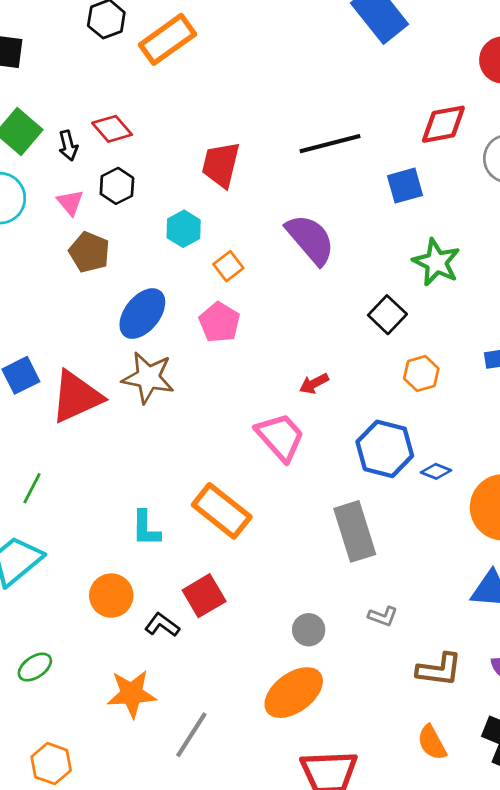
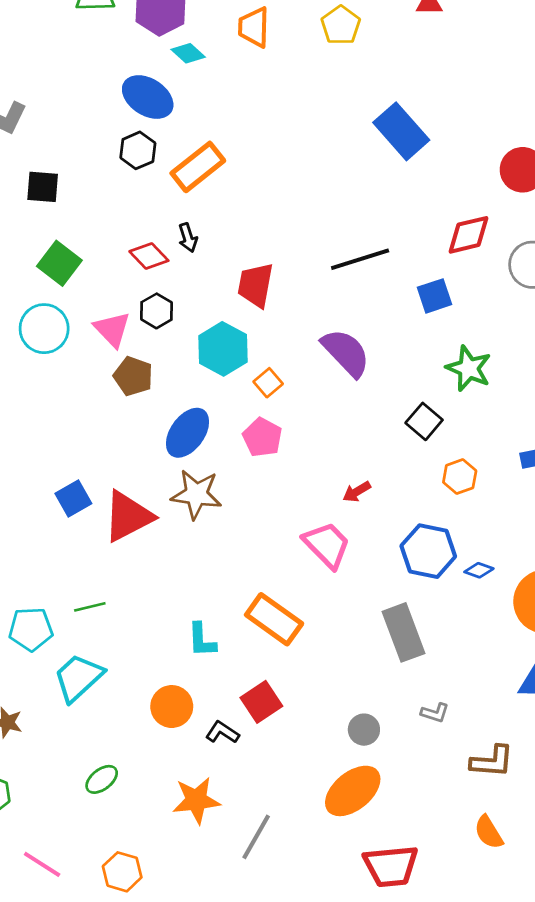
black arrow: (68, 146) -> (188, 238), moved
pink triangle: (70, 202) -> (112, 329), size x1.4
cyan hexagon: (184, 229) -> (223, 349), size x1.5
green line: (32, 488) -> (90, 607), turned 52

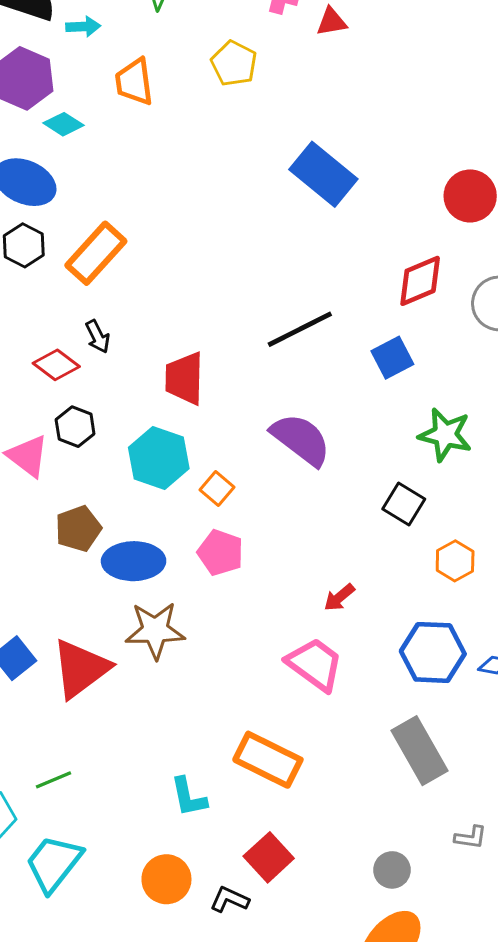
brown pentagon: (133, 376) -> (78, 529), moved, turned -30
blue ellipse: (188, 433) -> (134, 561), turned 63

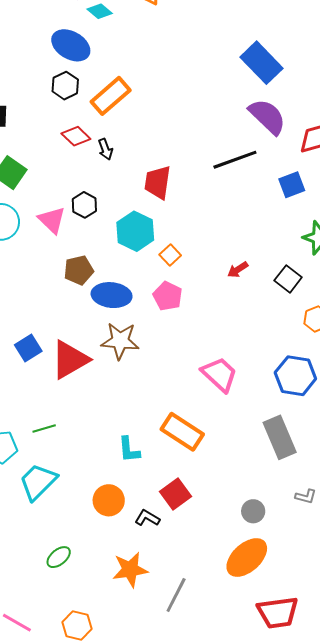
red diamond: (56, 365) -> (76, 136), moved
purple semicircle: (301, 439) -> (267, 117), moved
red arrow: (339, 597) -> (238, 270), moved

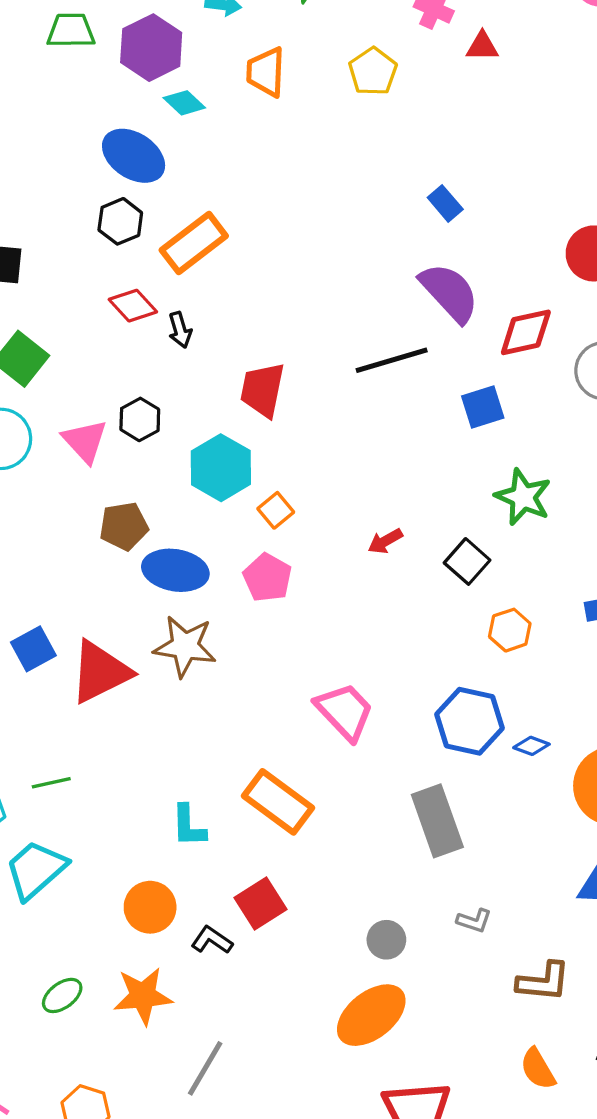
blue rectangle: (262, 63) -> (445, 203), size x0.5
orange star: (130, 570) -> (143, 996), moved
gray line: (176, 595) -> (205, 1068), moved

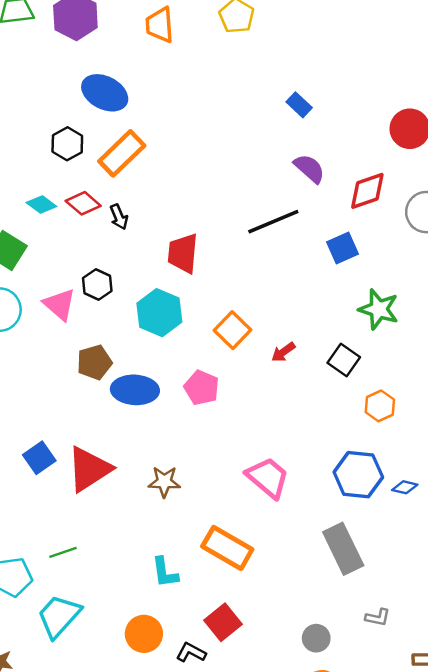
cyan diamond: (184, 103) -> (41, 204), moved
blue ellipse: (134, 156) -> (105, 93), moved
purple semicircle: (449, 293) -> (309, 168), size x0.7
orange square: (276, 510) -> (232, 330), moved, size x1.4
brown star: (185, 646) -> (164, 482), moved, size x0.7

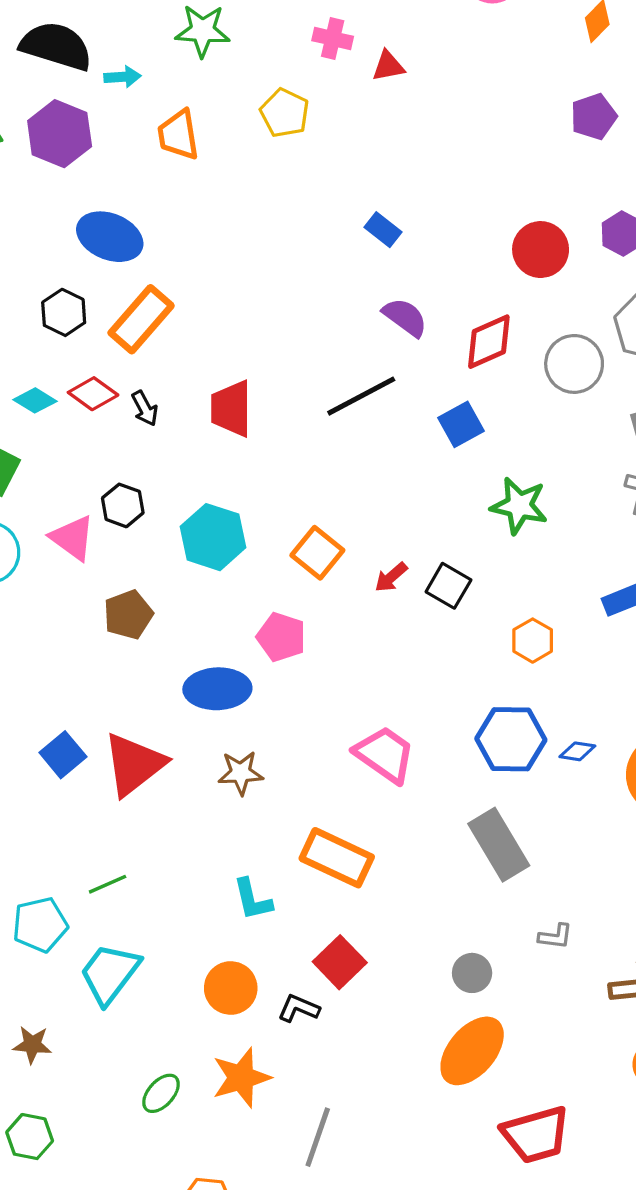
red trapezoid: (183, 253) -> (231, 409), moved
black square: (344, 360) -> (448, 586), moved
blue ellipse: (135, 390) -> (217, 689), moved

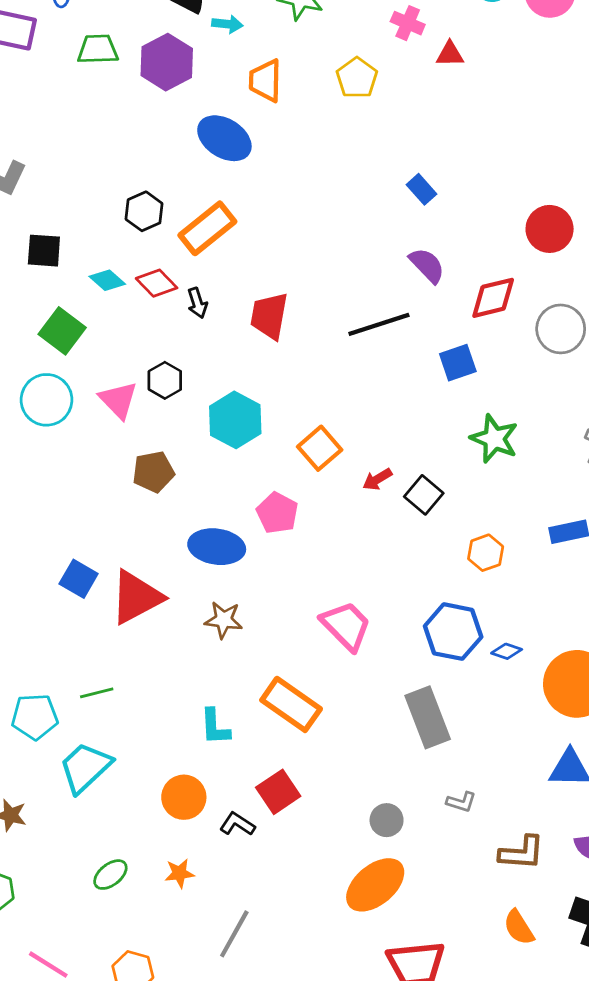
blue ellipse: (110, 237) -> (224, 138), moved
blue square: (63, 755) -> (79, 579), turned -30
orange star: (241, 1078) -> (179, 873), size x0.6

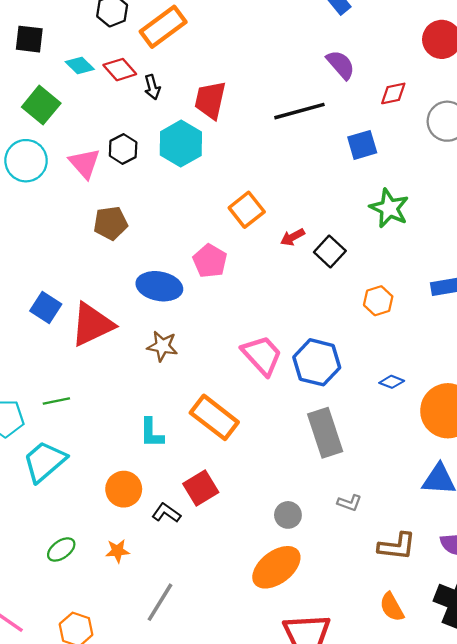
red diamond: (493, 298) -> (393, 93), size x0.7
cyan hexagon: (235, 420) -> (181, 144), moved
blue hexagon: (453, 632) -> (317, 362), moved

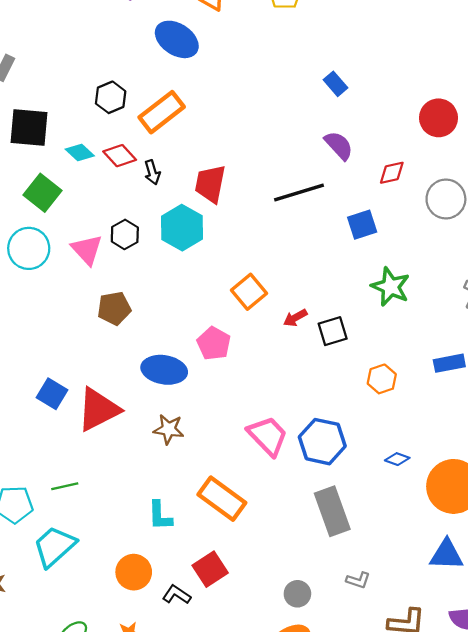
black square: (29, 39) -> (29, 128), size x1.4
black square: (330, 251) -> (333, 331), turned 32

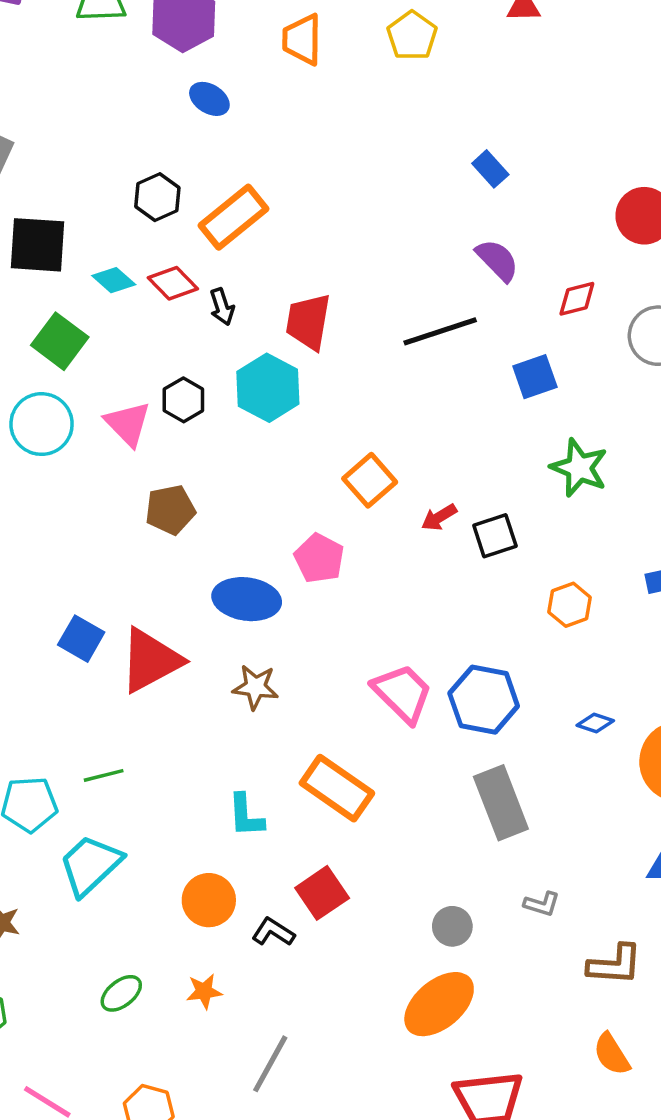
blue ellipse: (177, 39) -> (209, 99), moved, size x0.6

